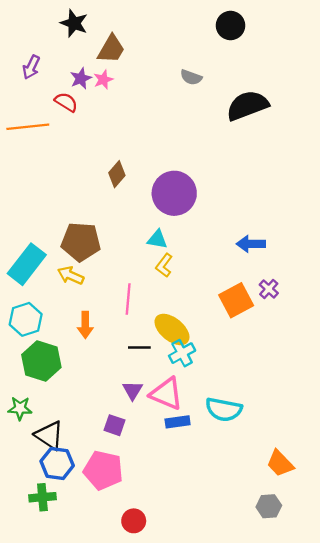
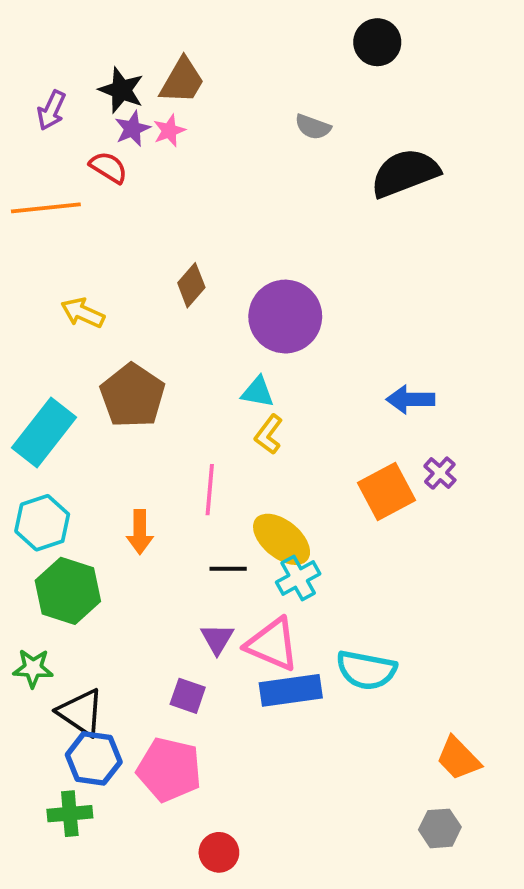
black star: (74, 23) -> (121, 90), moved
brown pentagon: (81, 242) -> (132, 396), turned 30
yellow arrow: (71, 275) -> (83, 313), moved
blue rectangle: (178, 422) -> (291, 690), size x1.5

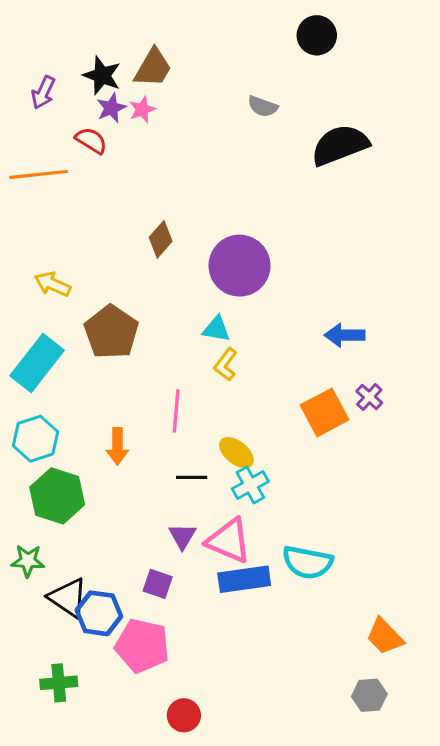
yellow arrow: (83, 313) -> (53, 284), moved
yellow ellipse: (282, 539) -> (236, 453), size x0.7
blue hexagon: (94, 758) -> (99, 613), moved

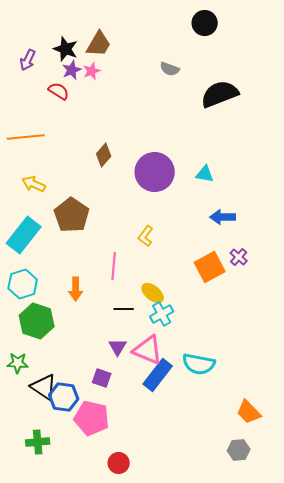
orange line: (39, 174) -> (26, 137), moved
cyan triangle: (216, 329) -> (205, 174), moved
blue rectangle: (244, 579) -> (158, 375), turned -44

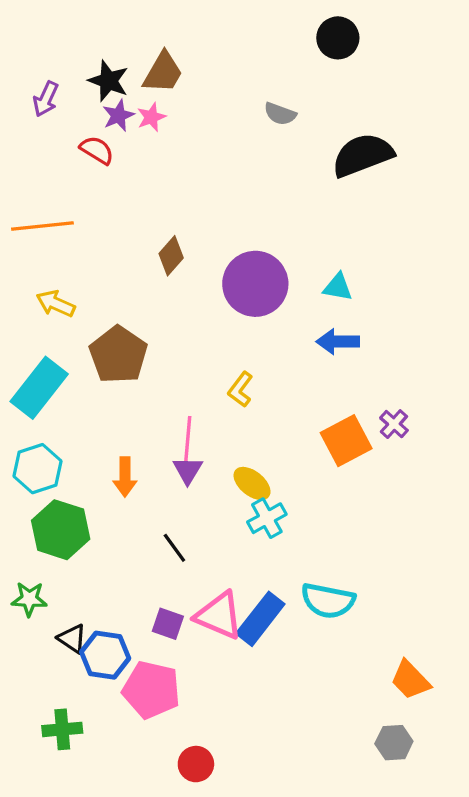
blue arrow: (223, 217) -> (338, 342), moved
black line: (124, 309) -> (174, 548), moved, turned 54
purple triangle: (118, 347) -> (188, 470), moved
pink triangle: (148, 350) -> (219, 616), moved
black triangle: (44, 387) -> (72, 639), size x0.7

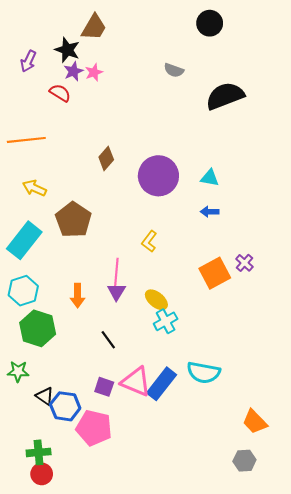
brown trapezoid: (163, 73) -> (94, 27), moved
blue arrow: (338, 342) -> (210, 212), size x0.7
red circle: (196, 764) -> (42, 474), moved

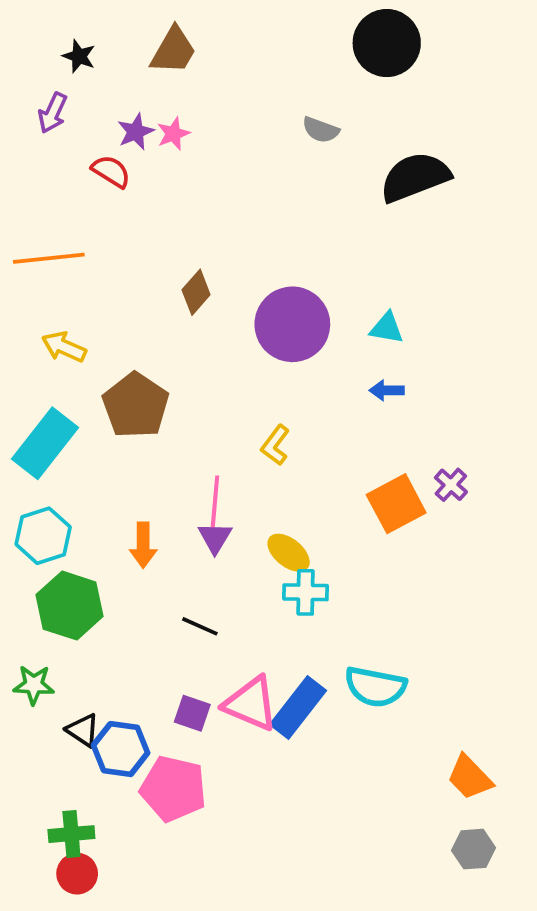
black circle: (210, 23) -> (387, 43), size x1.4
black star: (67, 50) -> (79, 56), moved, size x0.7
cyan cross: (166, 321) -> (306, 592), turned 30
black line: (108, 340) -> (200, 626), turned -30
gray hexagon: (244, 461) -> (474, 849), moved

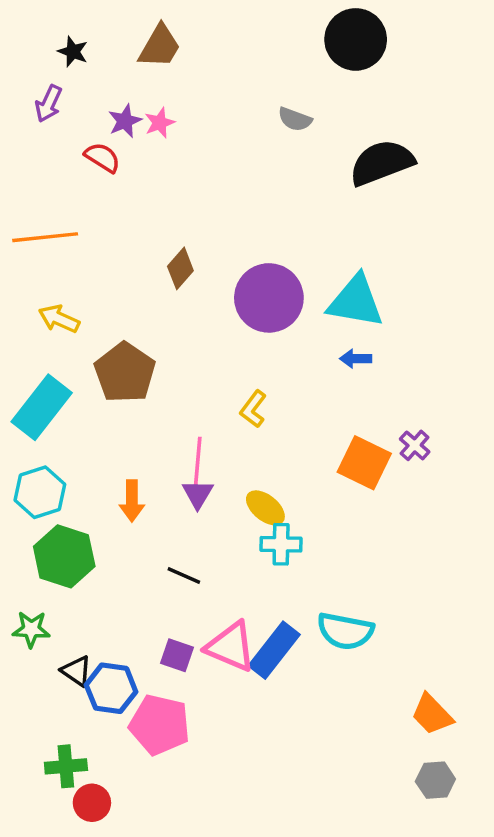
cyan triangle: (387, 328) -> (356, 301), size x1.8
orange square: (396, 504) -> (364, 463), turned -36
red circle: (77, 874) -> (92, 803), moved

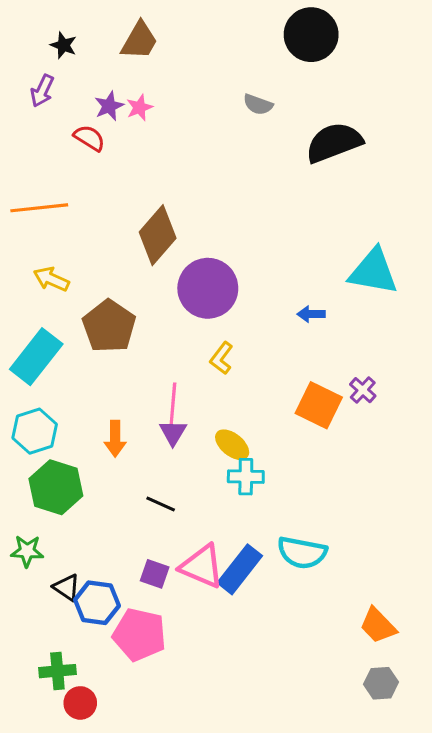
brown diamond: (180, 268) -> (158, 235), size x1.6
purple circle: (269, 298) -> (208, 288), moved
cyan triangle: (356, 301) -> (373, 272), moved

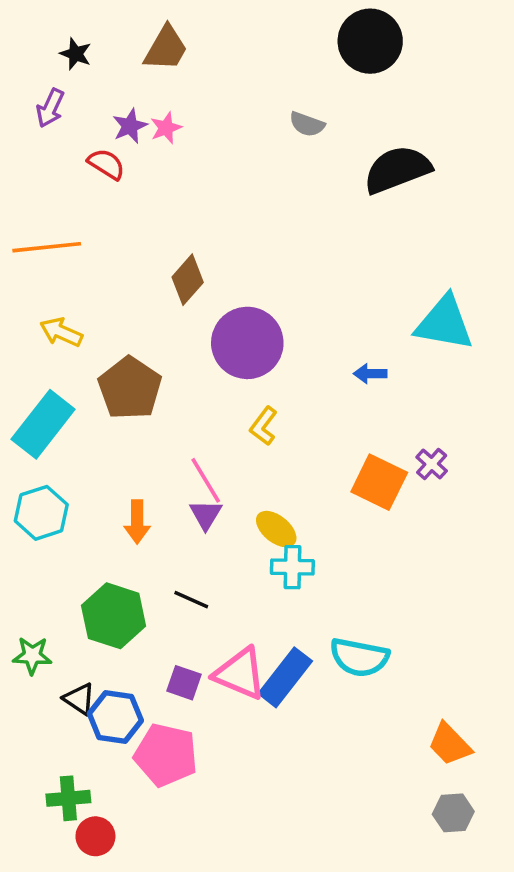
brown diamond: (158, 235) -> (188, 280), size x0.7
pink line: (173, 404) -> (206, 480), turned -36
green hexagon: (56, 487) -> (114, 616), moved

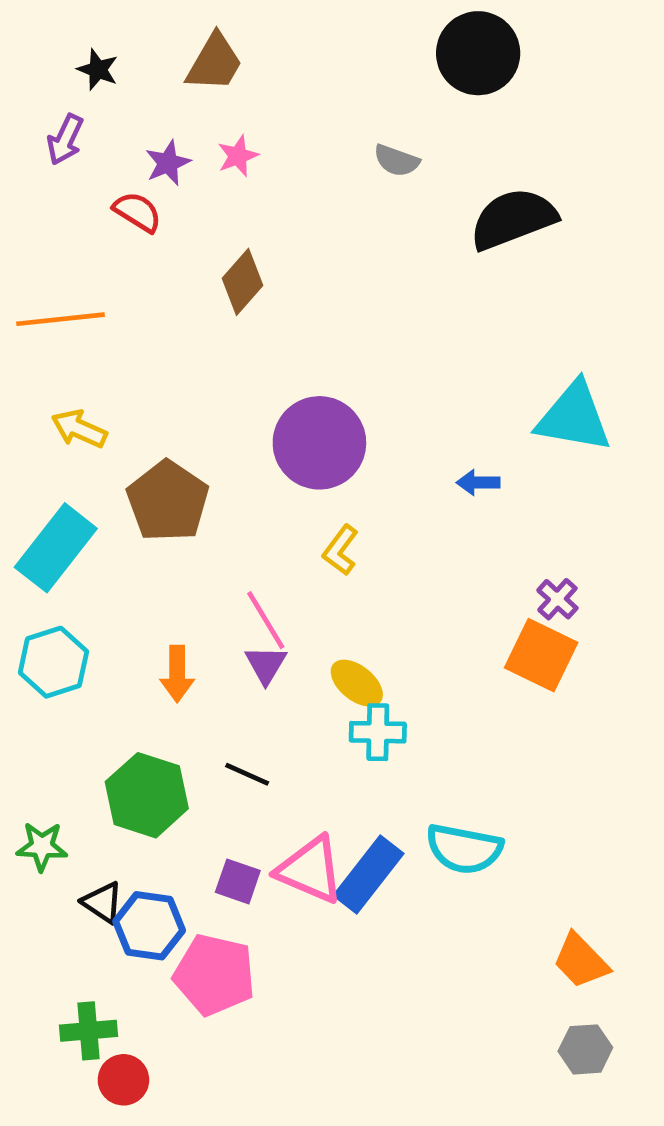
pink star: (166, 128) -> (238, 156), moved
brown diamond: (188, 280) -> (242, 282), moved
orange square: (379, 482) -> (541, 655), moved

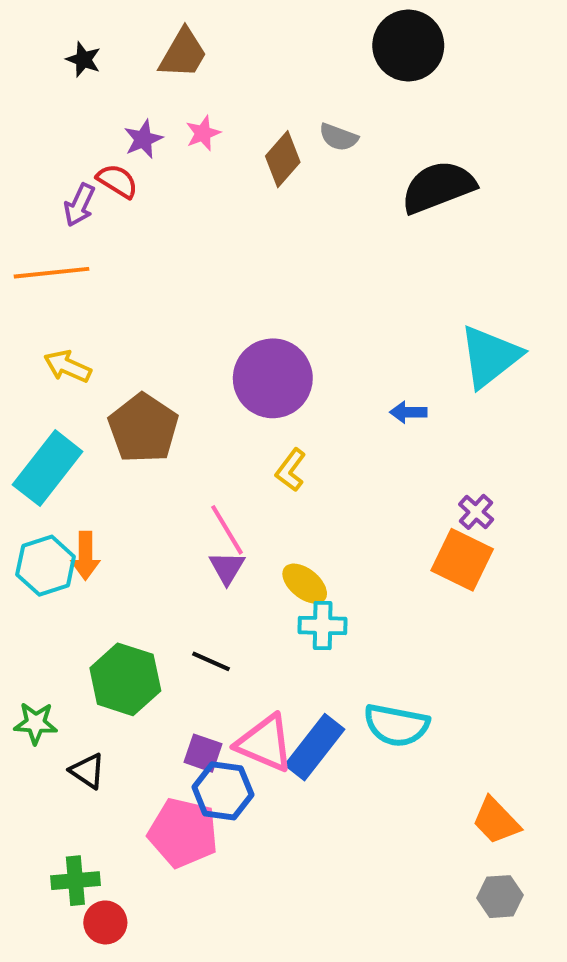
purple arrow: (65, 140) -> (79, 205), moved
brown diamond: (242, 282) -> (283, 159), moved
cyan triangle: (574, 417) -> (490, 356), turned -48
orange arrow: (177, 674) -> (85, 556), moved
blue hexagon: (149, 926) -> (223, 791), moved

